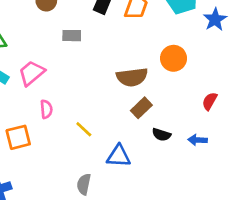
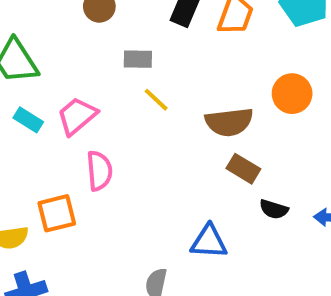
brown rectangle: (141, 108) -> (243, 169), turned 75
pink semicircle: (46, 109) -> (99, 171), size x1.4
yellow line: (84, 129) -> (156, 100), moved

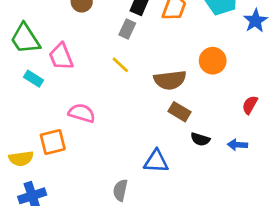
gray rectangle: (138, 59) -> (127, 29), moved, turned -66
pink trapezoid: (77, 116) -> (61, 57), moved, turned -72
pink semicircle: (99, 171) -> (82, 113), turned -68

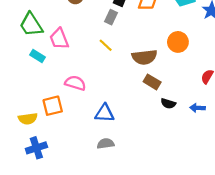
blue triangle: (156, 161) -> (105, 113), moved
gray semicircle: (120, 190) -> (106, 144), turned 70

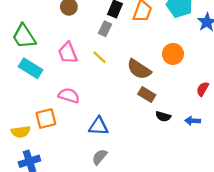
pink trapezoid: (59, 39) -> (68, 53), moved
cyan rectangle: (38, 56) -> (31, 68), size x1.5
brown semicircle: (144, 57) -> (139, 69), turned 40
gray semicircle: (106, 144) -> (100, 157), turned -42

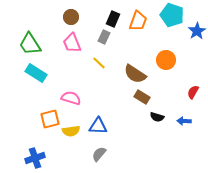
pink trapezoid: (68, 53) -> (72, 43), moved
yellow semicircle: (21, 132) -> (71, 131), moved

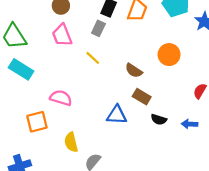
brown semicircle: (135, 74) -> (134, 71), size x0.7
blue triangle: (98, 126) -> (117, 115), moved
yellow semicircle: (71, 131) -> (71, 142), moved, turned 84

